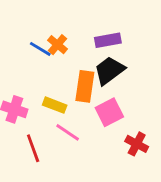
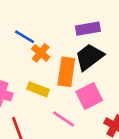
orange cross: (58, 45) -> (41, 53), moved
pink line: (68, 132) -> (64, 119), moved

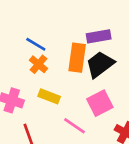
orange cross: (41, 53) -> (38, 64), moved
orange rectangle: (66, 72) -> (77, 58), moved

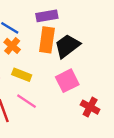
purple rectangle: (99, 36) -> (47, 16), moved
pink line: (75, 126) -> (27, 101), moved

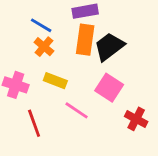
pink square: (67, 81) -> (109, 88), turned -30
pink line: (27, 101) -> (77, 110), moved

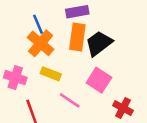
blue line: (41, 25) -> (38, 24), turned 36
orange cross: (44, 47) -> (41, 43), size x1.5

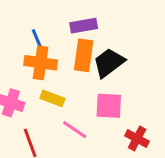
orange cross: (41, 43) -> (41, 63), turned -32
pink square: (99, 80) -> (109, 106), turned -30

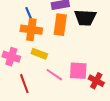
black trapezoid: (109, 63) -> (85, 18), moved, turned -140
pink square: (109, 106) -> (78, 71), moved

